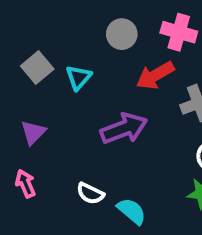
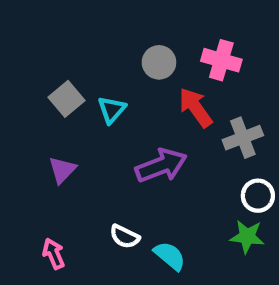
red arrow: (155, 75) -> (196, 108), turned 84
pink arrow: (25, 184) -> (54, 254), moved

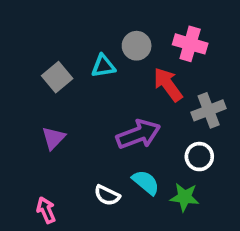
cyan triangle: (112, 110) -> (103, 66), moved, turned 40
white circle: (258, 196) -> (199, 157), moved
green star: (247, 237) -> (185, 197), moved
cyan semicircle: (170, 256) -> (146, 182), moved

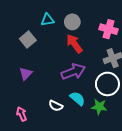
pink cross: (190, 44) -> (108, 29), moved
cyan triangle: (103, 66) -> (47, 20), moved
red arrow: (168, 85) -> (74, 44), moved
white circle: (199, 157) -> (107, 84), size x1.5

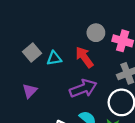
cyan triangle: (47, 20) -> (54, 58), moved
gray circle: (72, 22) -> (96, 33), moved

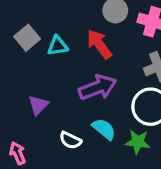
purple triangle: (30, 91) -> (38, 105), moved

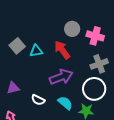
purple triangle: (38, 105) -> (13, 88), moved, turned 32
white semicircle: (70, 140) -> (38, 100), moved

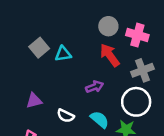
red arrow: (62, 50) -> (110, 55), moved
purple arrow: (61, 77) -> (95, 87), size x0.6

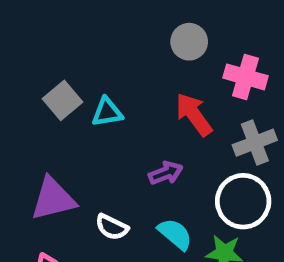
gray circle: (108, 26) -> (189, 42), moved
purple triangle: (34, 101) -> (53, 199), size x1.5

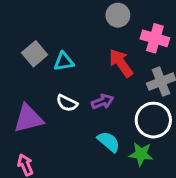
white semicircle: (112, 227) -> (67, 103), moved

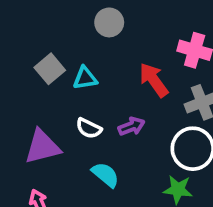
gray circle: (118, 15) -> (109, 22), moved
cyan semicircle: (109, 142) -> (105, 175), moved

